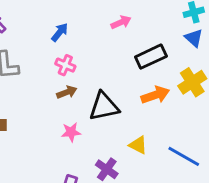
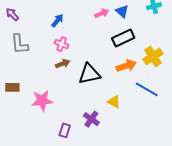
blue triangle: (194, 38) -> (122, 11), moved
pink star: (71, 132) -> (42, 101), moved, size x1.5
blue line: (184, 156) -> (147, 89), moved

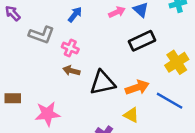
blue arrow: (57, 21) -> (75, 14), moved
gray L-shape: (20, 44) -> (41, 35), moved, turned -65
brown arrow: (63, 64) -> (71, 71), turned -144
orange arrow: (126, 66) -> (137, 87), moved

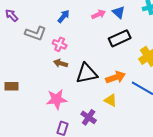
pink star: (47, 114) -> (57, 99), moved

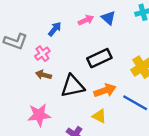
blue arrow: (64, 16) -> (55, 29), moved
black rectangle: (120, 38) -> (99, 58), moved
pink cross: (60, 44) -> (42, 54), turned 32

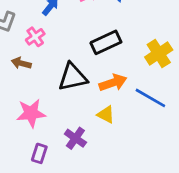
brown arrow: (44, 75) -> (21, 63), moved

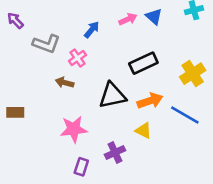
purple cross: (75, 138) -> (115, 152), turned 30

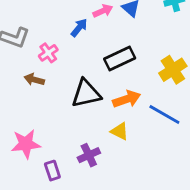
blue arrow: (92, 30) -> (79, 28), moved
pink star: (74, 129) -> (26, 144), moved
purple rectangle: (81, 167) -> (52, 171), turned -36

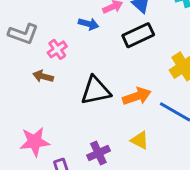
blue arrow: (79, 28) -> (89, 24), turned 66
black rectangle: (120, 59) -> (138, 35), moved
yellow triangle: (120, 131) -> (140, 140), moved

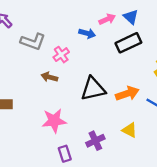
pink star: (35, 142) -> (54, 121), moved

